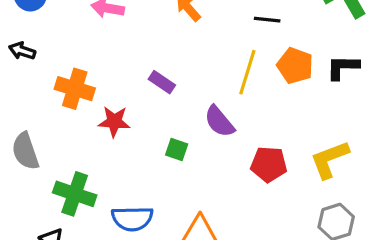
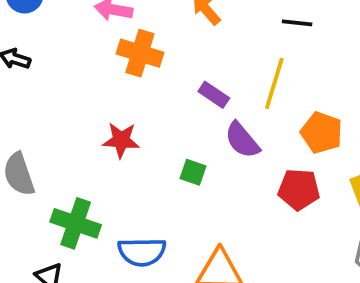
orange pentagon: (295, 66) -> (322, 133), moved
purple rectangle: (162, 82) -> (214, 95), moved
orange cross: (75, 89) -> (140, 53), moved

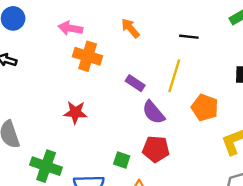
green square: (193, 172) -> (122, 160), moved
red pentagon: (299, 189) -> (156, 149), moved

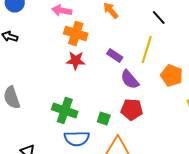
black line: (189, 37) -> (159, 18), turned 42
red star: (75, 112) -> (76, 60), moved
green cross: (46, 166) -> (65, 110), moved

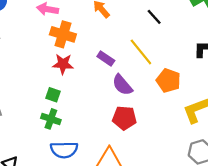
yellow line: (147, 50) -> (141, 52), turned -56
green cross: (65, 110) -> (51, 119), size x0.7
green square: (104, 118) -> (53, 95), moved

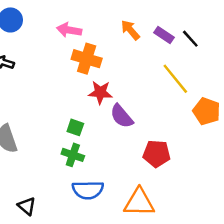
purple rectangle: (106, 59) -> (164, 35), moved
red star: (63, 64) -> (100, 92), moved
purple semicircle: (122, 85) -> (122, 116), moved

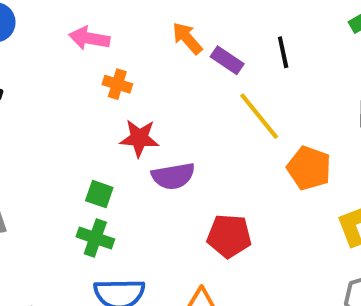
purple rectangle: (164, 35) -> (227, 60), moved
black line: (190, 39) -> (283, 52), turned 30
orange cross: (87, 59) -> (117, 84), size x0.6
purple semicircle: (122, 116) -> (173, 176), turned -60

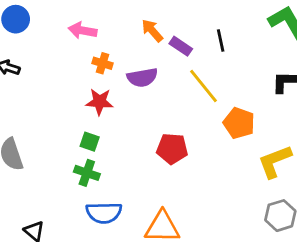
red star: (139, 138) -> (100, 102), moved
purple semicircle: (173, 176) -> (142, 77), moved
red pentagon: (229, 236) -> (172, 149), moved

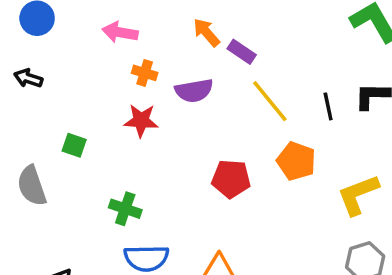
black line: (221, 41) -> (328, 106), moved
orange pentagon: (239, 123) -> (296, 161), moved
green square: (90, 142) -> (74, 145), moved

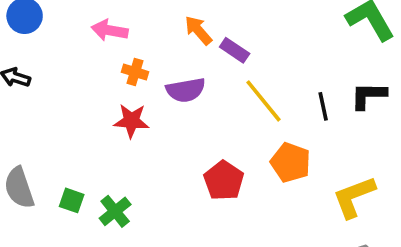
green square: (74, 145) -> (72, 200), moved
red pentagon: (231, 179) -> (224, 181), turned 30
green cross: (125, 209) -> (115, 211), turned 32

